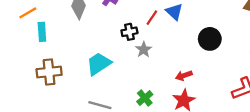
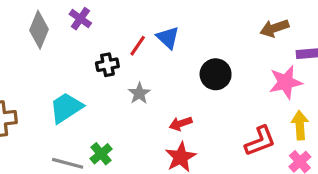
gray star: (144, 50) -> (139, 93), moved
green cross: (145, 98) -> (101, 154), moved

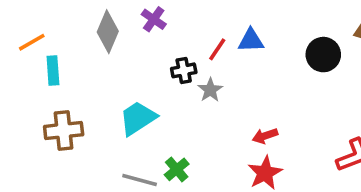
blue triangle: (168, 38) -> (251, 40), turned -45
black circle: (216, 74) -> (323, 55), moved
gray star: (139, 93) -> (210, 90), moved

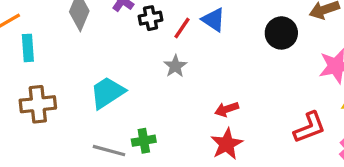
blue triangle: (251, 40) -> (213, 20), turned 35
black cross: (184, 70) -> (150, 18), moved
green cross: (177, 169) -> (144, 141), turned 30

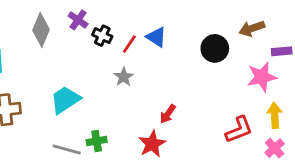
black cross: (150, 18) -> (102, 36), turned 36
red arrow: (227, 109) -> (168, 114), turned -36
red star: (227, 144) -> (152, 144), moved

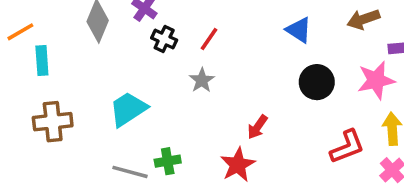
black cross: (102, 36) -> (164, 39), moved
blue triangle: (156, 37) -> (299, 30), moved
black circle: (215, 48) -> (317, 82), moved

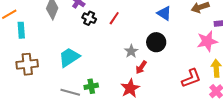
gray star: (202, 80) -> (131, 51), moved
black circle: (317, 82) -> (156, 42), moved

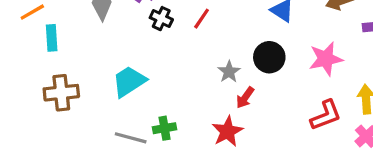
pink star: (207, 41) -> (326, 59), moved

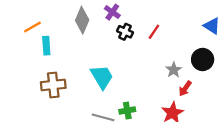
cyan trapezoid: (129, 81) -> (102, 77), turned 92

